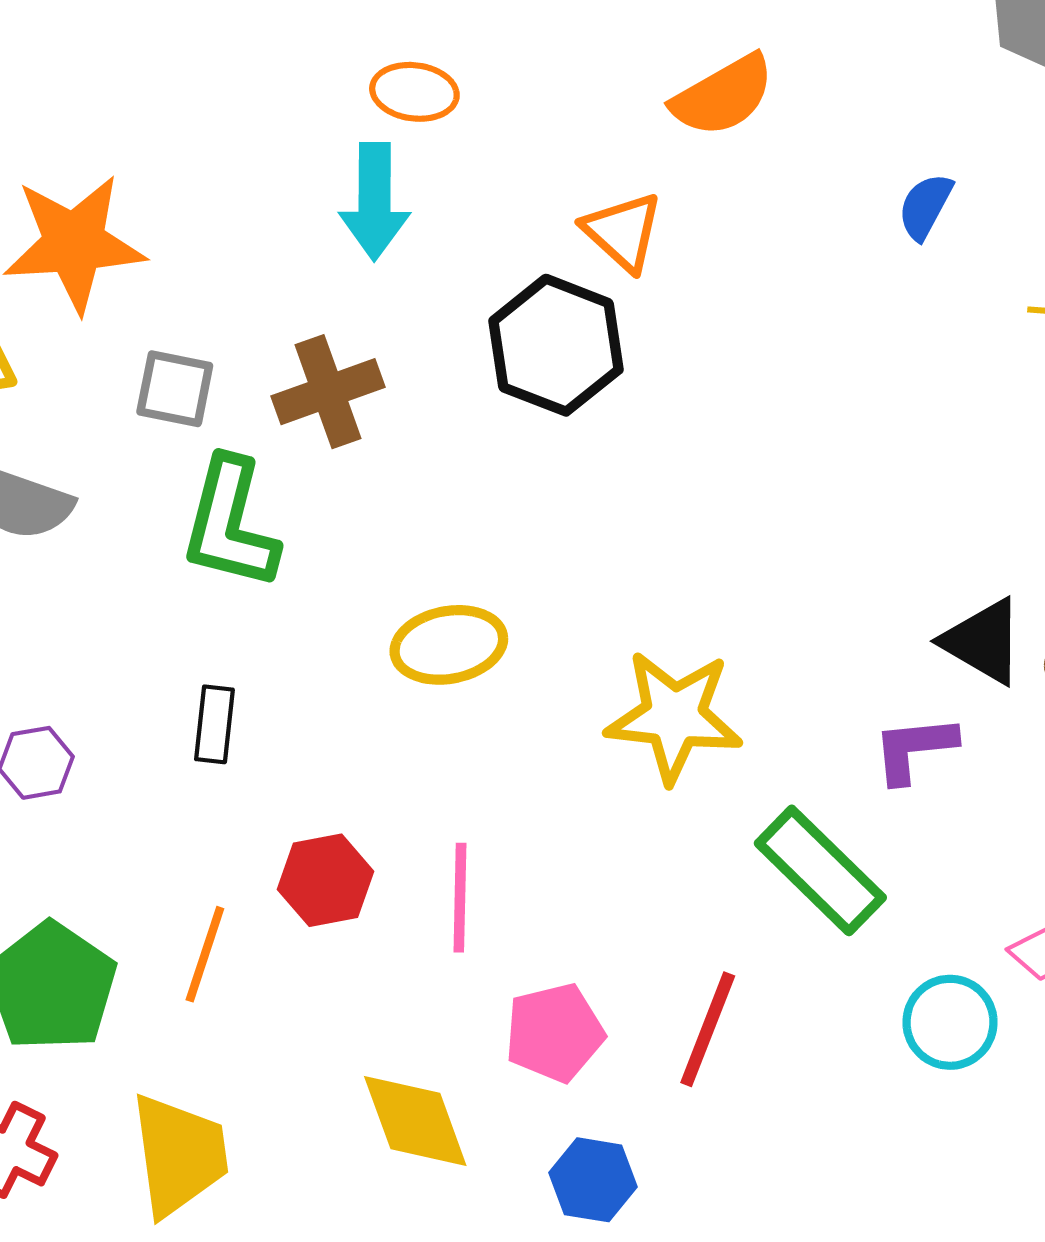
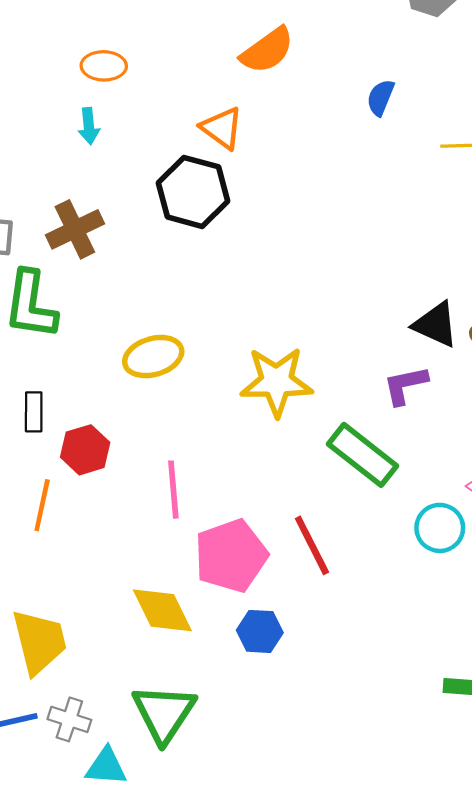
cyan arrow: (375, 201) -> (89, 126), size x0.6
red hexagon: (325, 880) -> (85, 450), moved
orange line: (205, 954) -> (42, 505), moved
red line: (708, 1029) -> (312, 545), turned -42
pink pentagon: (554, 1033) -> (231, 556), size x1.4

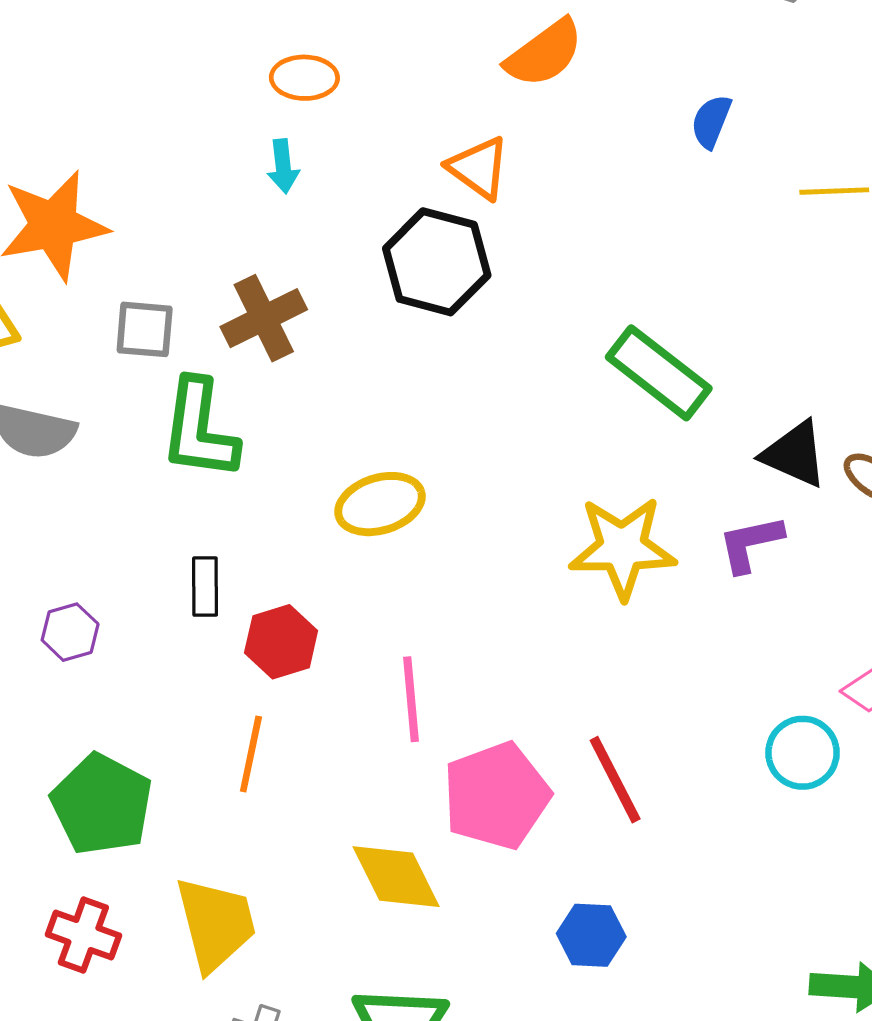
yellow star: (276, 382) -> (622, 548), moved
green rectangle: (363, 455) -> (659, 373), moved
orange line: (42, 505) -> (251, 754), moved
blue hexagon: (260, 631) -> (591, 935), moved

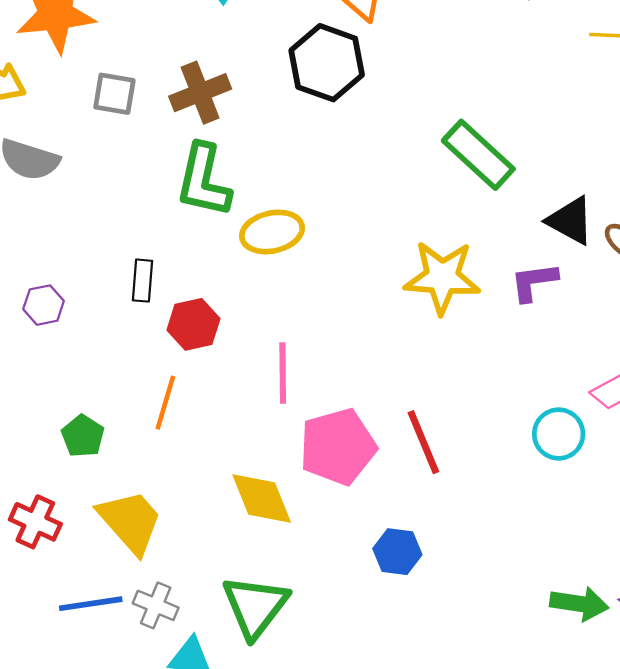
green L-shape: (199, 429) -> (204, 181), moved
green pentagon: (102, 804) -> (83, 436), moved, size x0.6
yellow trapezoid: (216, 924) -> (130, 522), turned -32

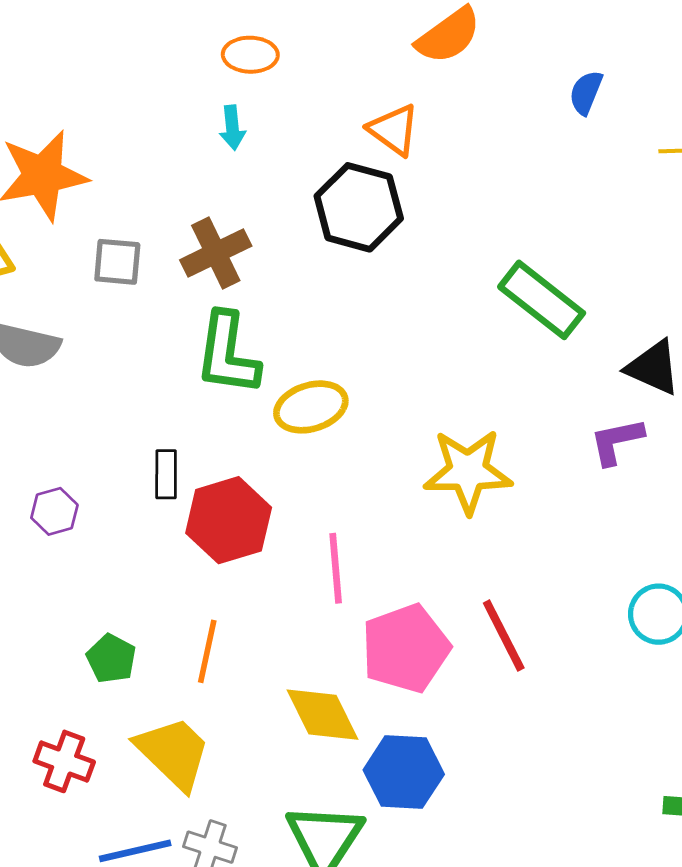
yellow star: (442, 277) -> (468, 471), moved
red hexagon: (193, 324) -> (229, 520), size x1.4
orange line: (165, 403) -> (207, 651), moved
blue hexagon: (397, 552) -> (404, 772), moved, size x1.4

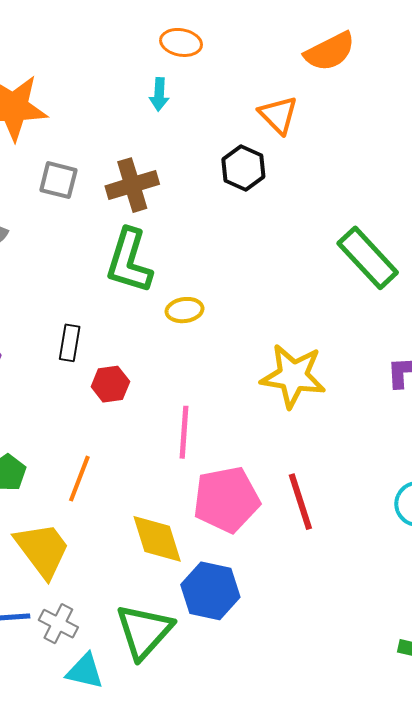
black hexagon: (359, 207) -> (243, 168), size x0.7
yellow ellipse: (311, 407) -> (185, 310), size x0.7
red hexagon: (229, 520) -> (110, 384), size x0.6

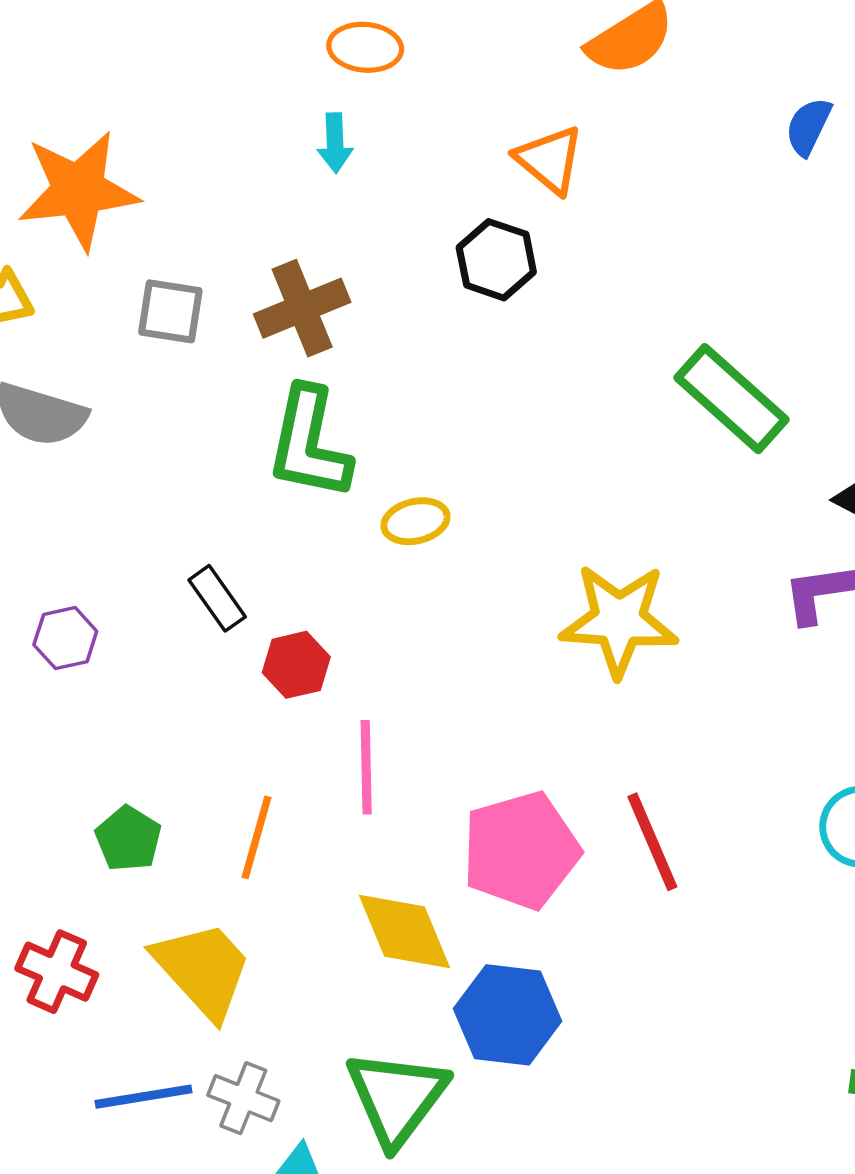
black rectangle: (70, 343) -> (217, 598), turned -39
pink line: (184, 432) -> (366, 767), moved

